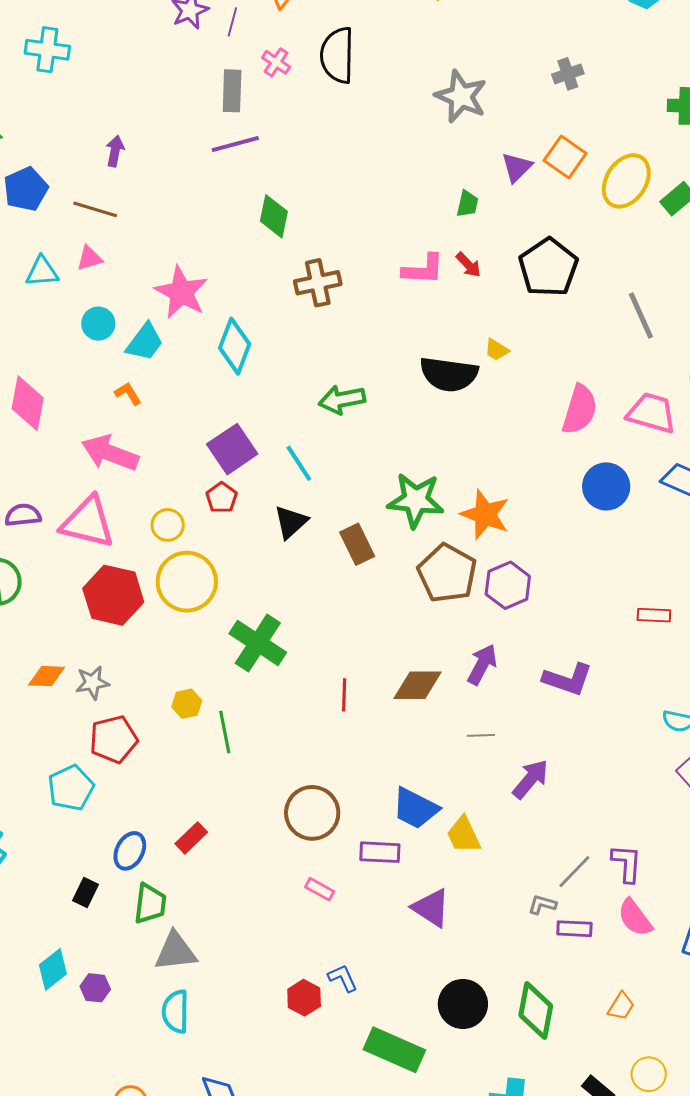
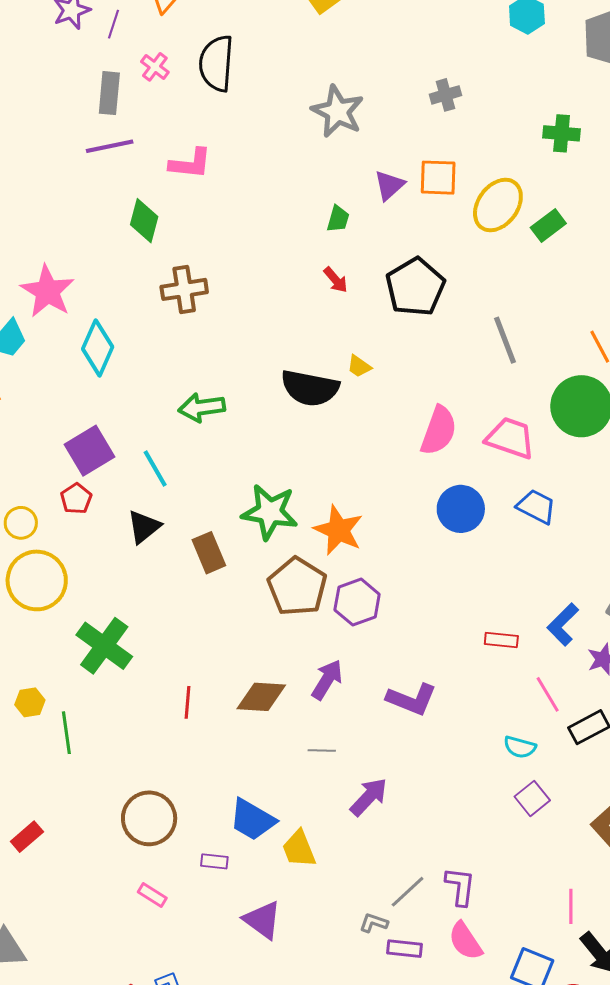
orange square: (565, 157) -> (438, 178), turned -36
pink L-shape: (423, 269) -> (190, 164), moved
purple rectangle: (380, 852) -> (214, 861), size x0.7

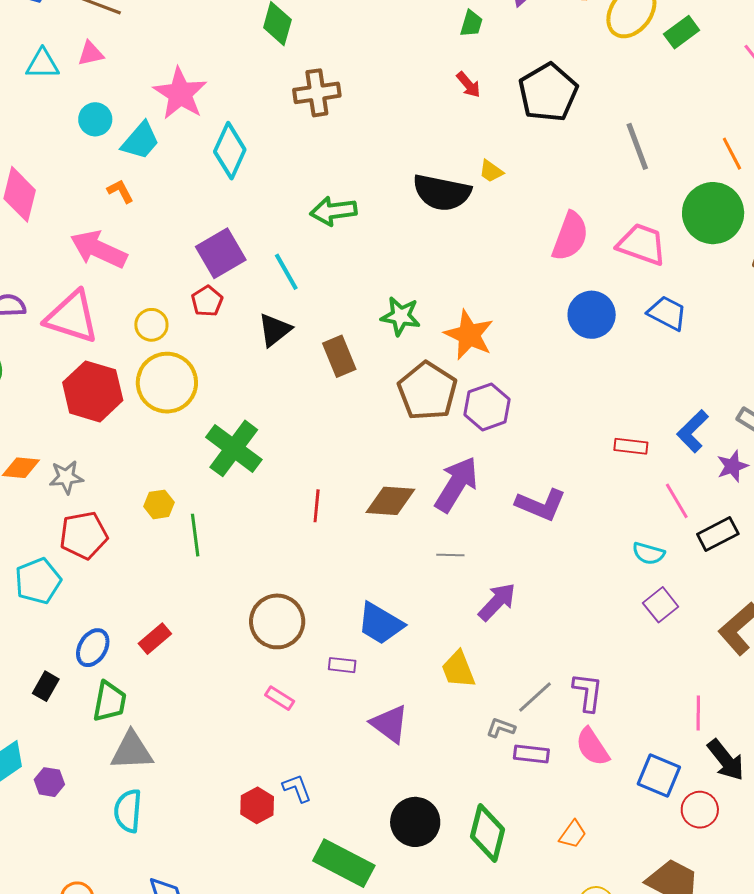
green star: (270, 512) -> (401, 316), size x0.7
purple arrow: (327, 680) -> (456, 484), size x1.4
yellow trapezoid: (299, 849) -> (458, 669), moved

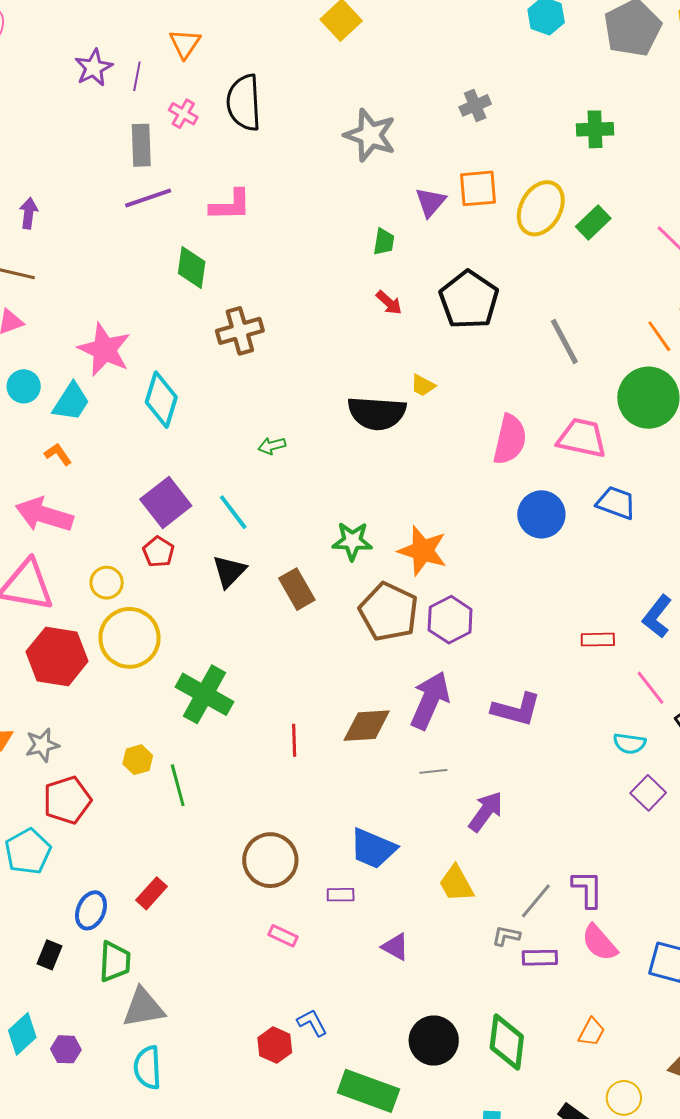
green arrow: (333, 211) -> (272, 446), size x0.6
purple triangle: (390, 724) -> (395, 947), size x0.7

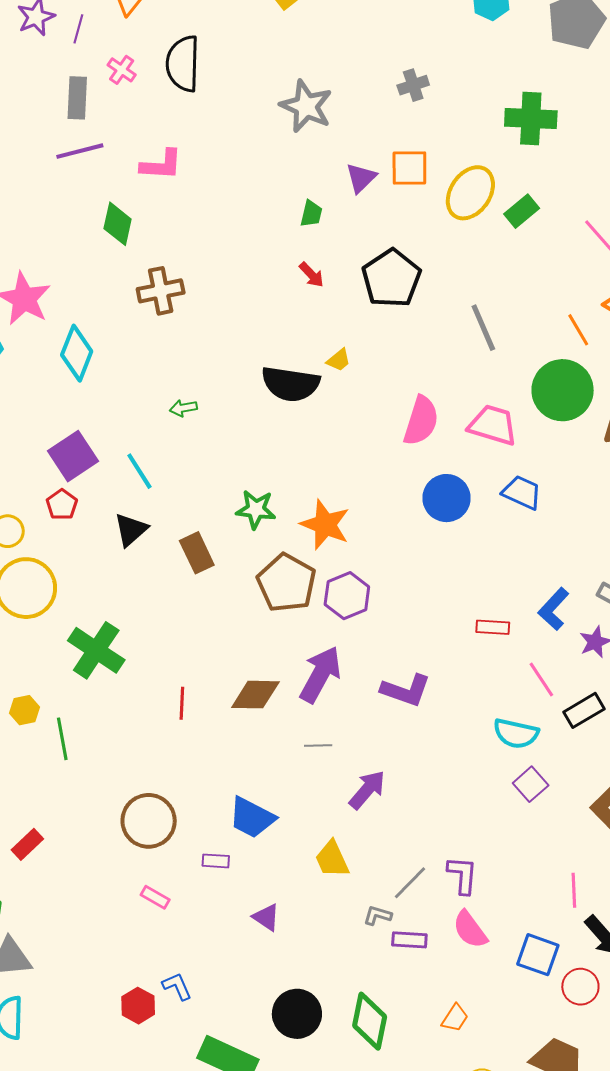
green cross: (595, 129) -> (531, 118), size x1.4
yellow trapezoid: (423, 385) -> (339, 360), turned -72
cyan semicircle: (629, 743) -> (516, 733), size x1.4

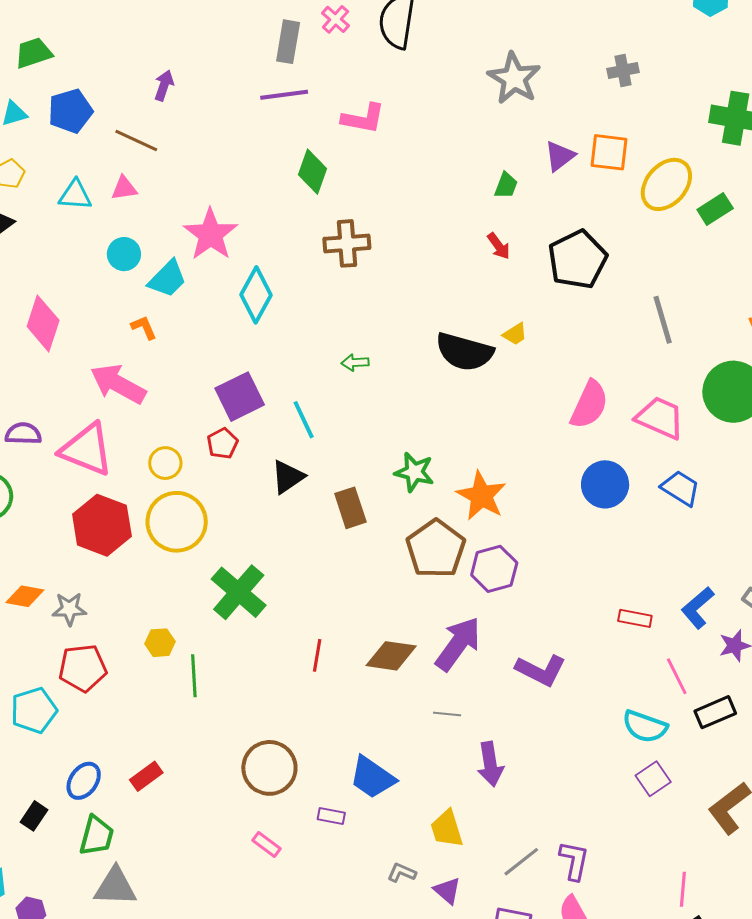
purple arrow: (367, 790) -> (490, 764), turned 123
gray L-shape: (378, 915) -> (402, 873), moved
purple triangle: (266, 917) -> (447, 891), moved

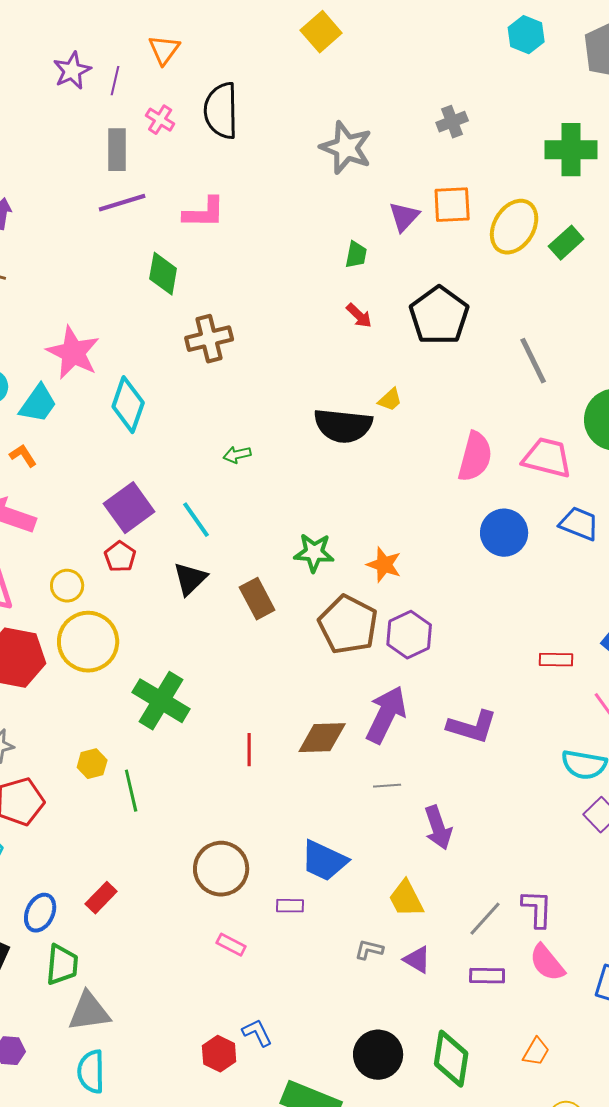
orange star: (481, 496) -> (384, 565), size x0.7

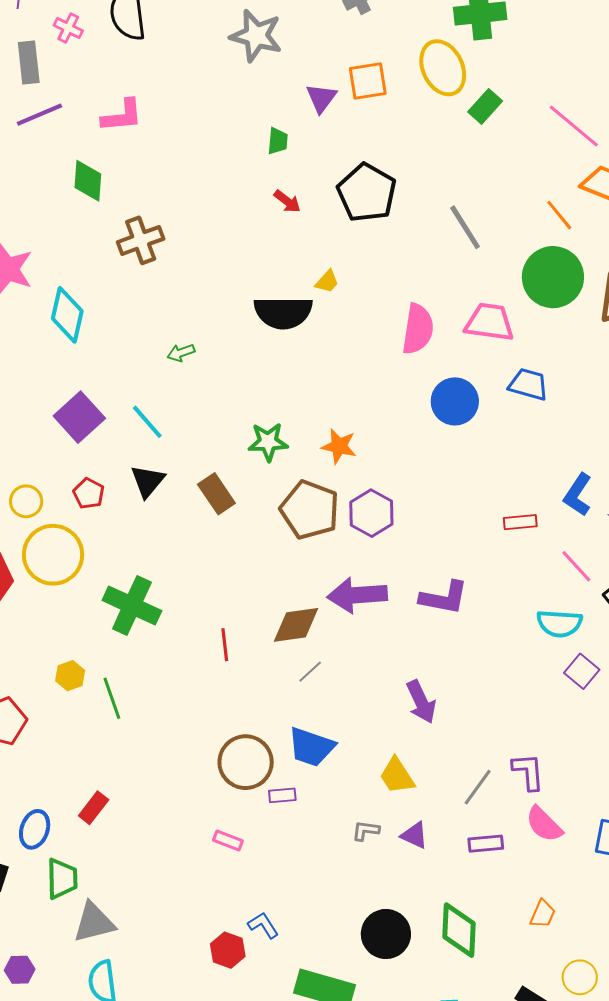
yellow ellipse: (514, 227) -> (443, 68), moved, turned -50
red pentagon: (120, 557) -> (89, 494), moved
purple arrow: (386, 715) -> (357, 595), turned -114
gray line: (387, 786) -> (310, 672), moved, turned -32
brown circle: (221, 869) -> (246, 762), moved

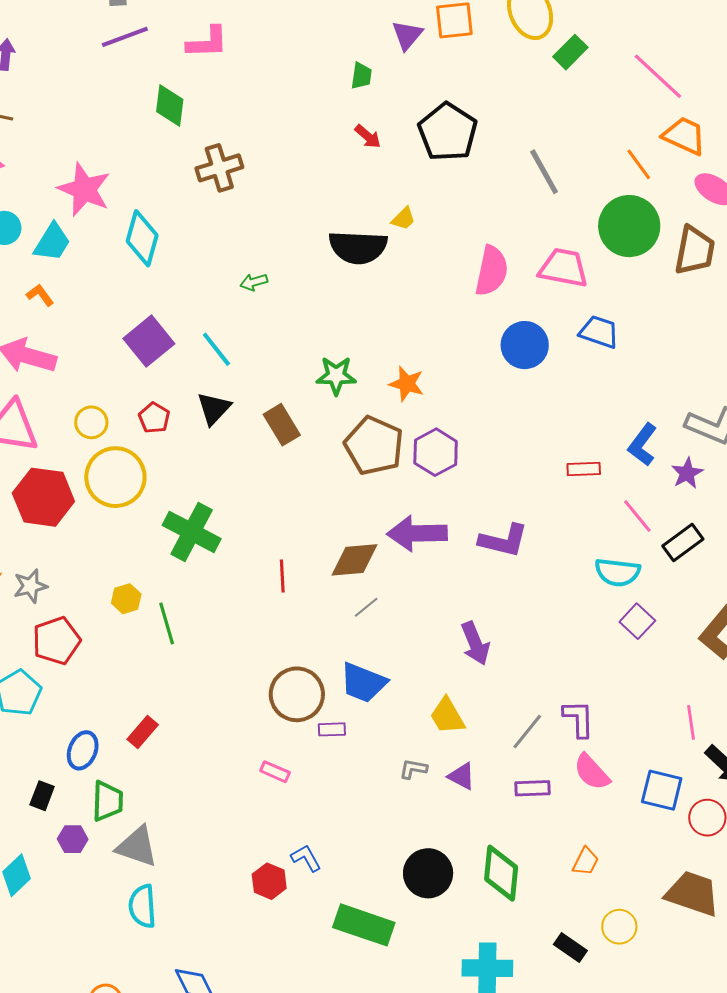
gray triangle: (94, 922) -> (137, 846), turned 30
purple hexagon: (20, 970) -> (73, 839), moved

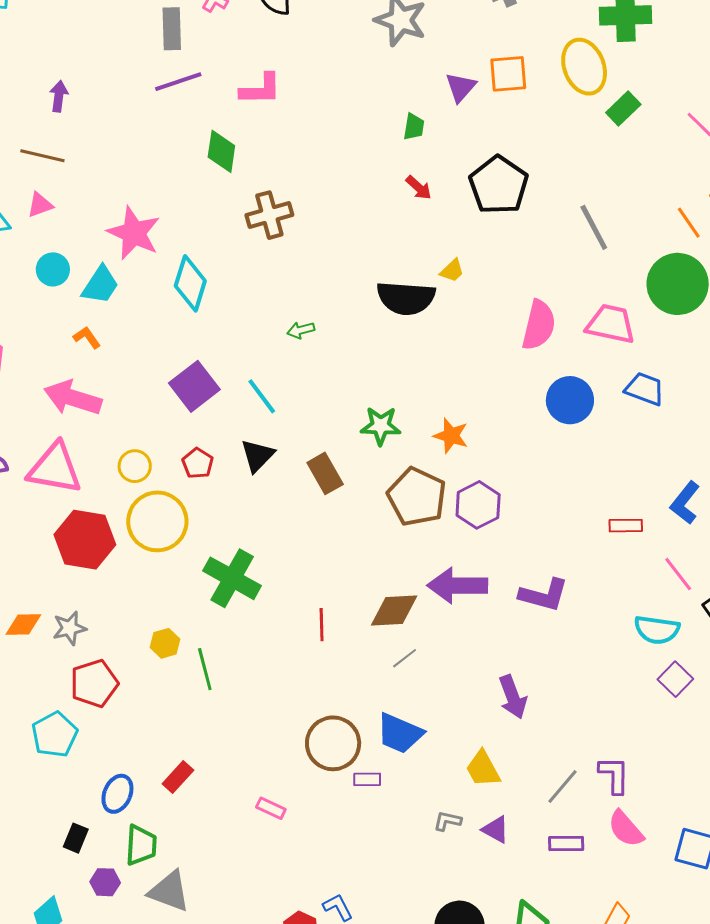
pink rectangle: (275, 772) -> (271, 808), moved

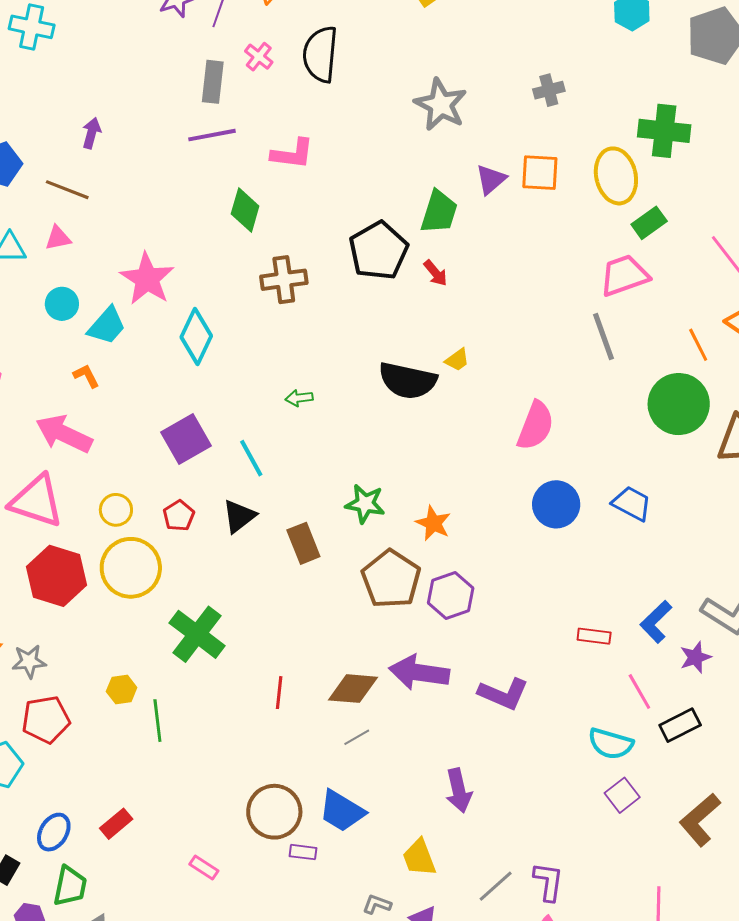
green trapezoid: (414, 127) -> (439, 212), size x1.6
black pentagon: (499, 185) -> (378, 251), moved
pink trapezoid: (611, 324) -> (624, 275), moved, turned -40

